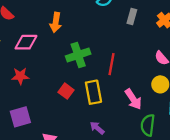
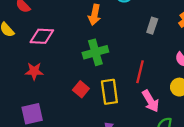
gray rectangle: (132, 16) -> (152, 26), moved
orange arrow: (56, 22) -> (95, 15), moved
red line: (111, 64) -> (140, 72), moved

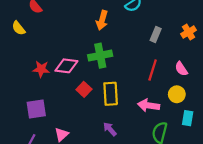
pink diamond: (42, 36) -> (66, 66), moved
red line: (140, 72) -> (153, 70), moved
pink arrow: (150, 101) -> (149, 105), turned 125

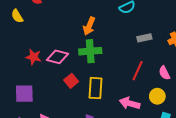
orange arrow: (102, 20) -> (89, 26), moved
gray rectangle: (156, 35) -> (144, 38), turned 48

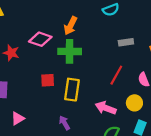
pink diamond: (58, 57) -> (40, 39), moved
red square: (71, 81) -> (48, 80), turned 32

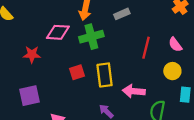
gray rectangle: (126, 42) -> (122, 14), moved
pink arrow: (106, 108) -> (134, 91), moved

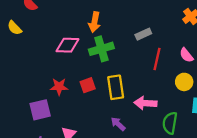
gray rectangle: (122, 14) -> (143, 34), moved
red star: (32, 54) -> (59, 87), moved

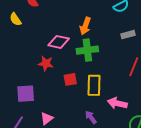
gray rectangle: (143, 34) -> (128, 35), moved
red star: (59, 87) -> (46, 63), moved

